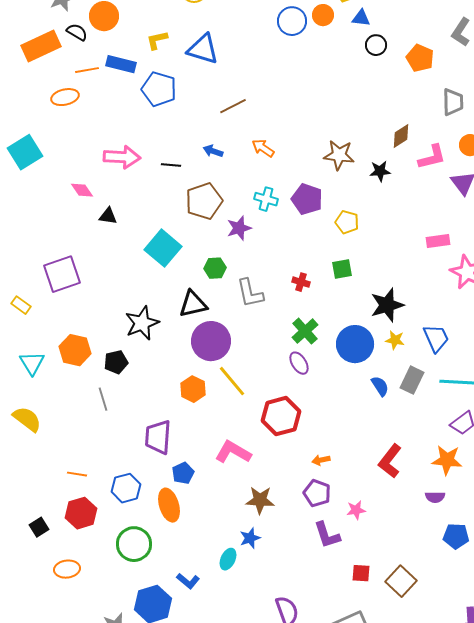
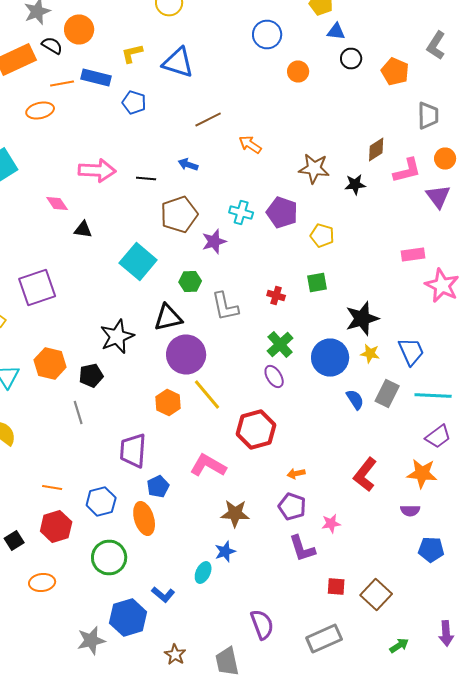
orange circle: (323, 15) -> (298, 72), moved
blue pentagon: (159, 89) -> (134, 102), size x0.7
orange arrow: (263, 148) -> (250, 144), moved

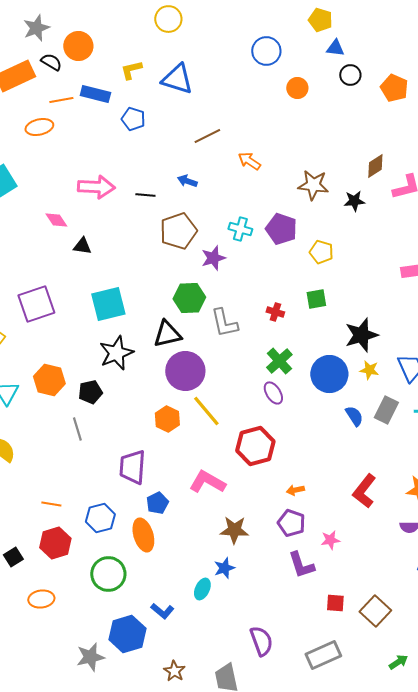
cyan square: (138, 262) -> (108, 304), moved, turned 36
green hexagon: (190, 282) -> (189, 298), size x1.4

